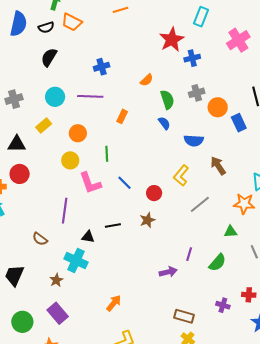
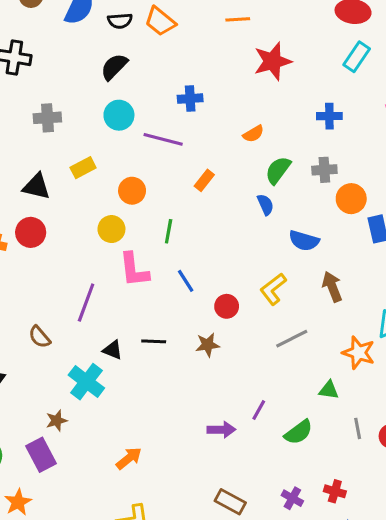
red star: (172, 40) -> (273, 61), moved
cyan circle: (55, 97) -> (119, 115), moved
green semicircle: (167, 100) -> (278, 170), turned -138
brown star: (56, 280) -> (57, 421), moved

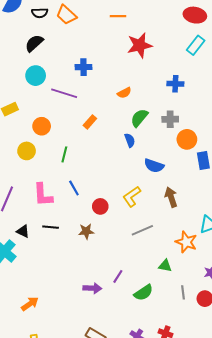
pink L-shape: (134, 270) -> (43, 195), moved

